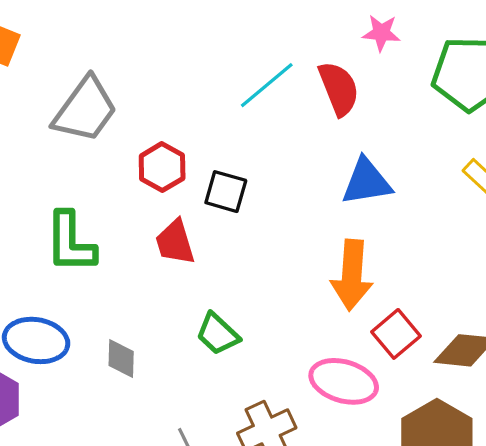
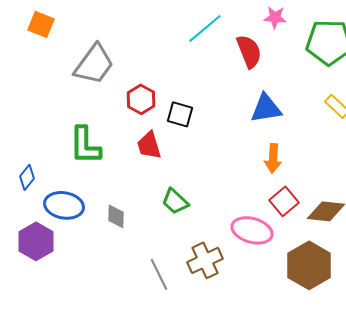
cyan line: (267, 85) -> (205, 28), moved
orange arrow: (352, 275) -> (273, 158), moved, size x0.7

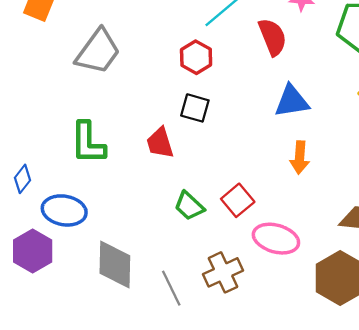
red hexagon: (141, 99) -> (196, 57), moved
red square: (284, 201) -> (238, 200), moved
gray diamond: (116, 216) -> (115, 265), moved, size x1.8

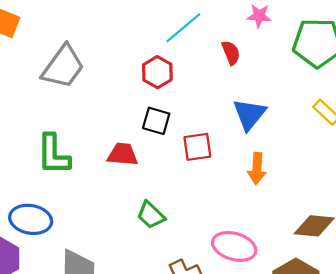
red semicircle: (273, 37) -> (231, 53), size x0.7
blue triangle: (292, 101) -> (249, 114), turned -42
red trapezoid: (160, 143) -> (123, 154), turned 112
red square: (238, 200) -> (197, 147), moved, turned 32

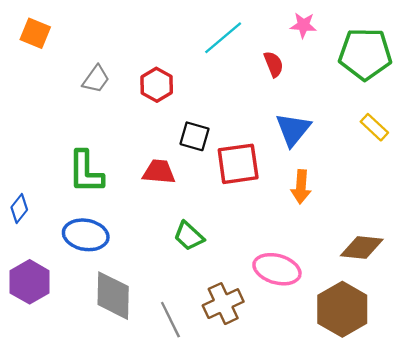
gray trapezoid: (63, 67) -> (96, 79), size x0.6
red hexagon: (157, 72) -> (157, 85), moved
red square: (197, 147) -> (238, 164), size x1.4
blue ellipse: (31, 219) -> (86, 235), moved

